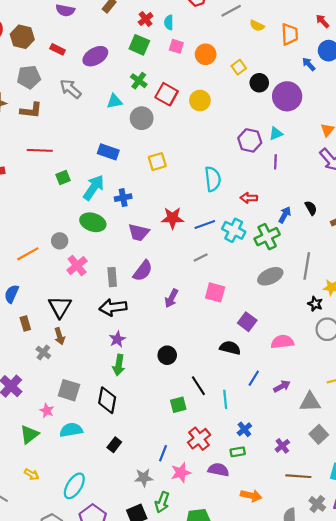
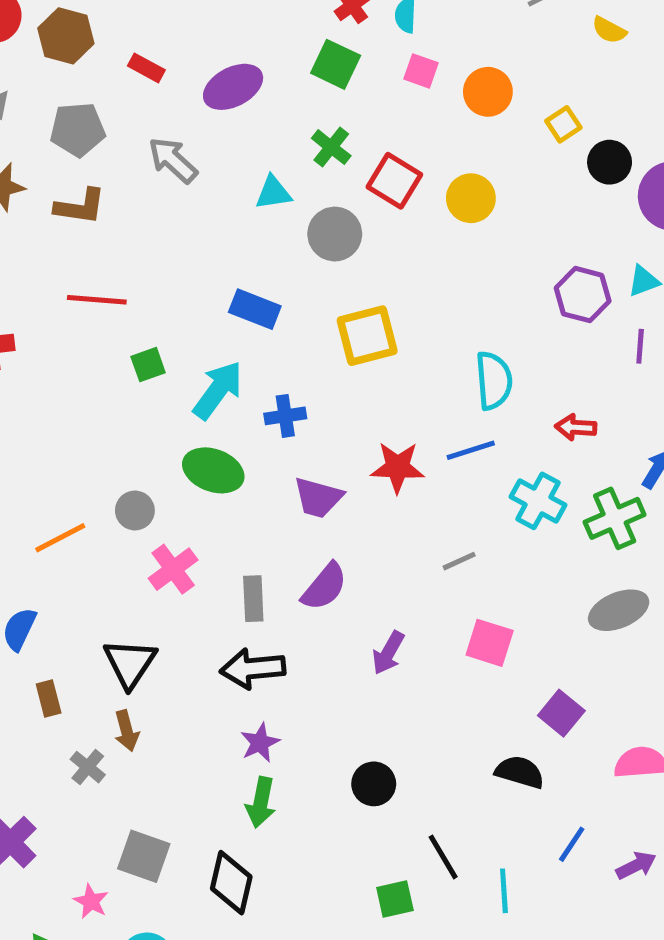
yellow square: (157, 162) -> (367, 336), size x1.4
blue line: (205, 224) -> (471, 450), moved

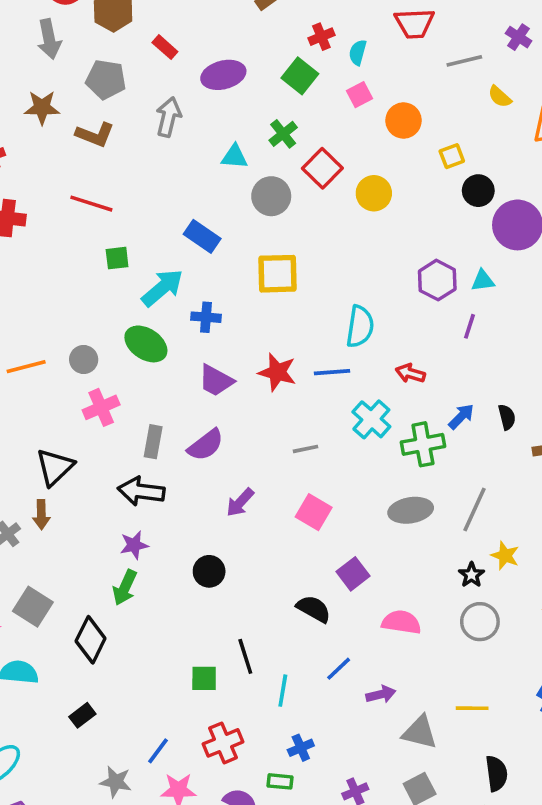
pink square: (421, 71) -> (359, 95), turned 30
gray arrow: (173, 160) -> (168, 117), turned 48
black circle: (374, 784) -> (209, 571), moved

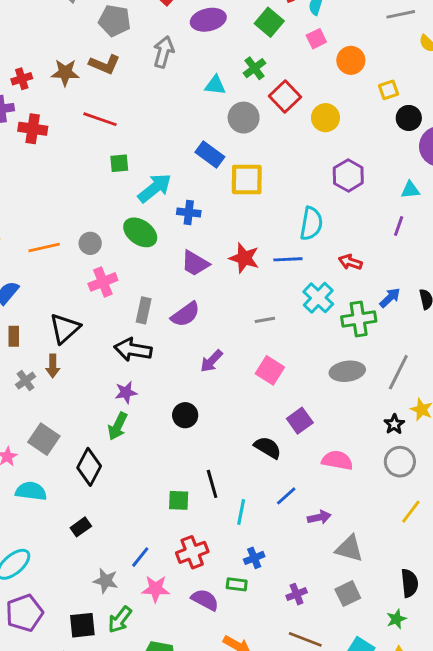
brown star: (42, 108) -> (65, 73), moved
blue rectangle: (202, 236) -> (210, 154), moved
purple hexagon: (437, 280) -> (348, 175), moved
yellow line: (472, 708) -> (411, 512), moved, turned -55

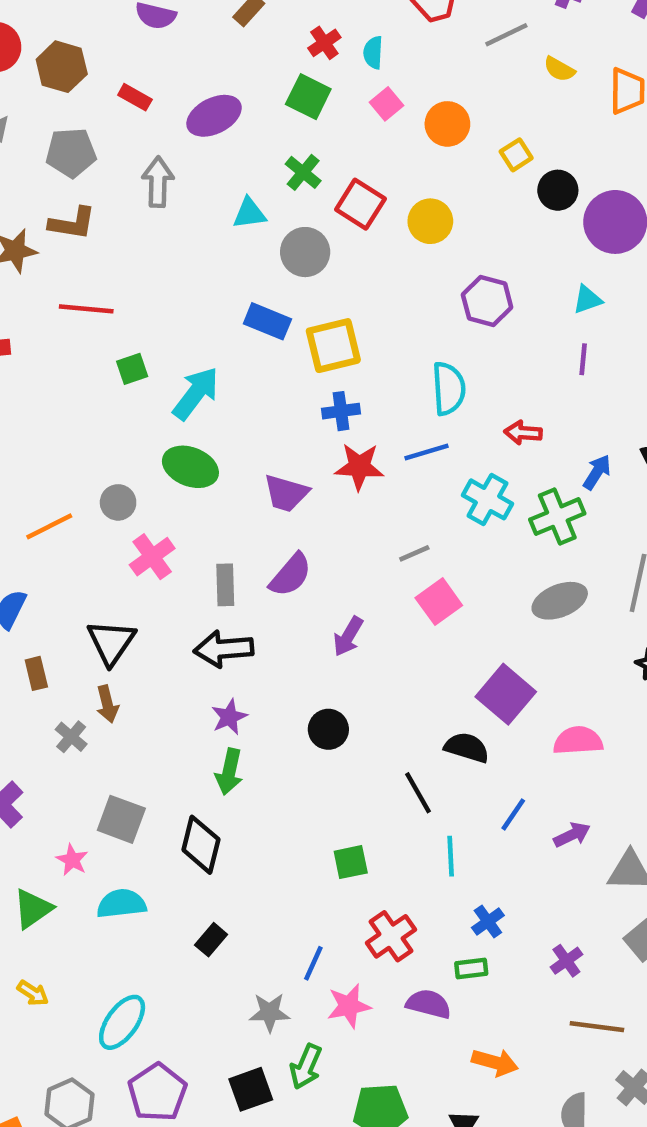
blue cross: (189, 213) -> (341, 411), moved
pink square: (270, 370) -> (439, 602), moved, turned 36
purple square: (300, 421) -> (506, 694), size x1.4
black line: (212, 484) -> (418, 793), moved

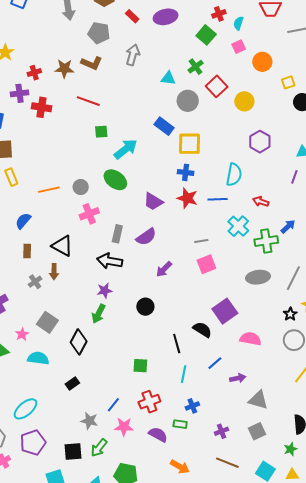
purple ellipse: (214, 116) -> (166, 17), moved
black triangle: (111, 642) -> (62, 246), turned -50

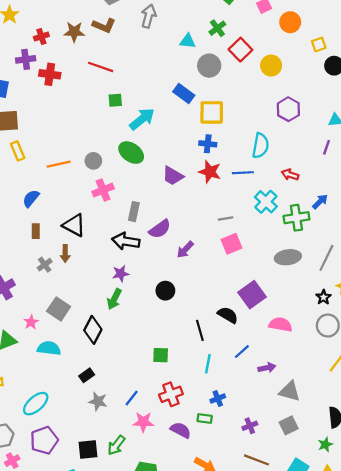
purple semicircle: (146, 237) -> (160, 229), moved
gray star: (89, 421) -> (98, 401), moved

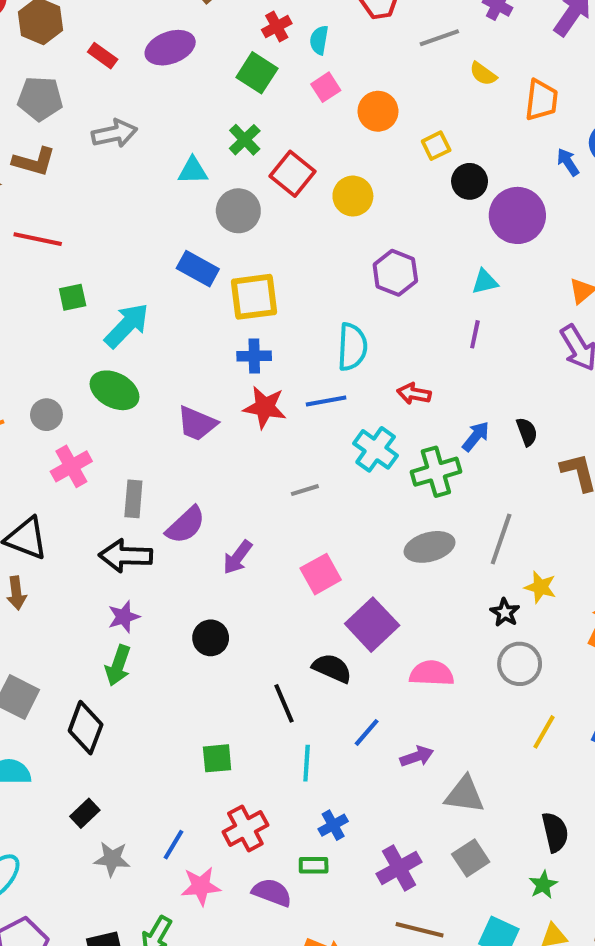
gray arrow: (149, 16) -> (114, 134), turned 70
pink square: (231, 244) -> (321, 574), moved
purple cross: (250, 426) -> (399, 868), size x1.5

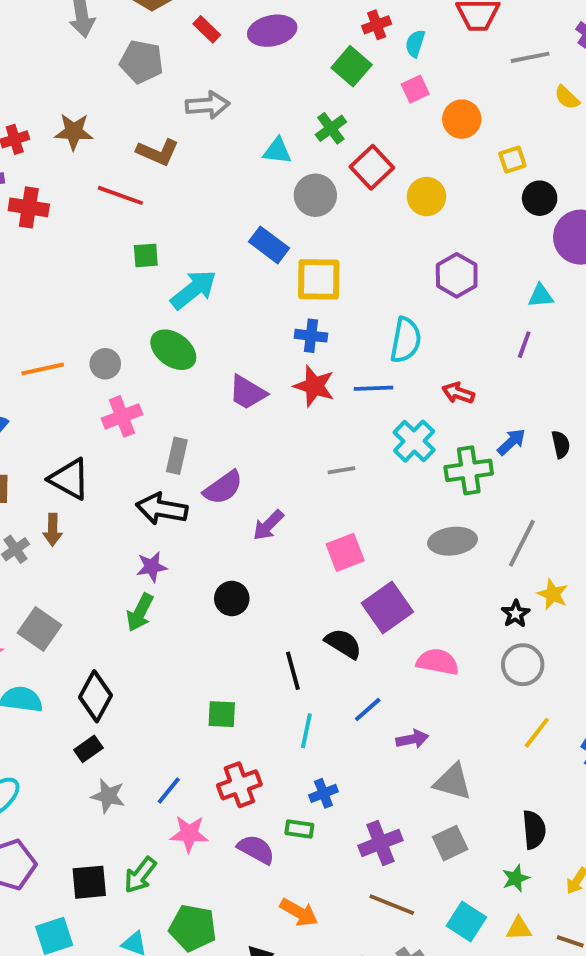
brown L-shape: (34, 162) -> (158, 152), moved
black diamond: (86, 728) -> (96, 696), moved

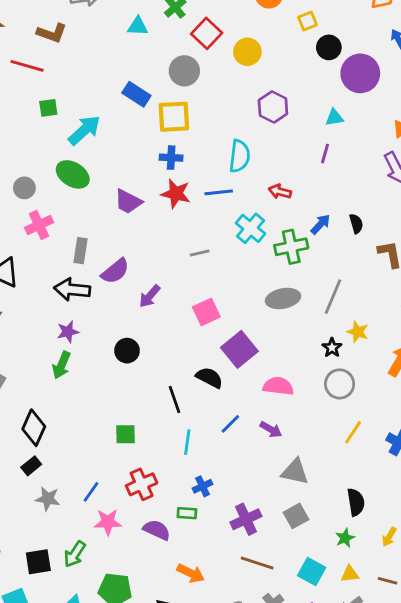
gray circle: (315, 195) -> (184, 71), moved
purple arrow: (412, 739) -> (271, 429), moved, turned 45

